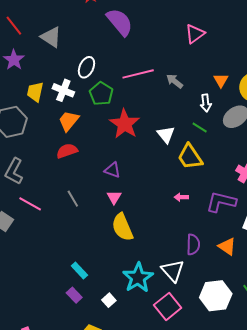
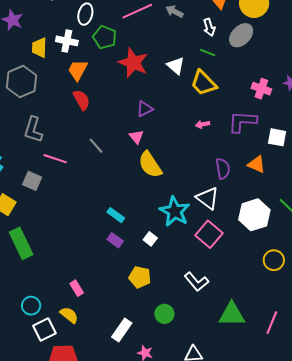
red semicircle: (67, 151) -> (82, 100), turned 90
purple triangle: (112, 170) -> (145, 109), moved, turned -36

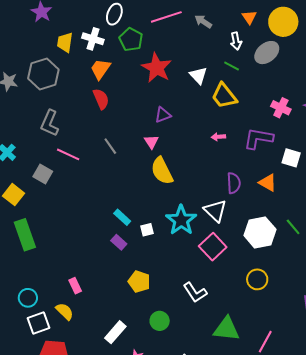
white square: (150, 239) -> (147, 230), moved, turned 32
yellow circle: (274, 260) -> (257, 279), moved

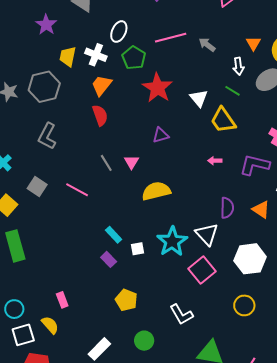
pink triangle: (151, 142) -> (131, 162), moved
pink line: (68, 154) -> (77, 190), moved
yellow semicircle: (162, 171) -> (156, 191), turned 100

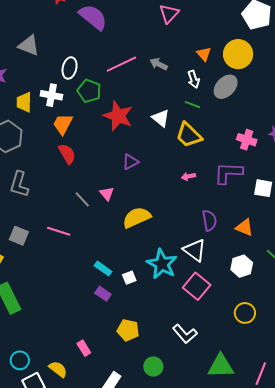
orange triangle: (261, 210) -> (244, 228), moved
white hexagon: (250, 259) -> (242, 266), size x0.7
pink rectangle: (62, 300) -> (84, 348), moved

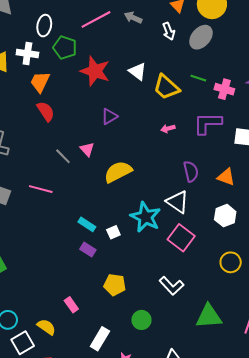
green line: (192, 105) -> (198, 78), moved

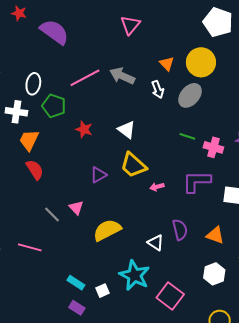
gray arrow: (133, 18) -> (122, 76), size x1.4
red star: (95, 71) -> (84, 129), size x0.6
yellow trapezoid: (166, 87) -> (133, 165), moved
white triangle: (177, 202) -> (156, 243), moved, size x0.7

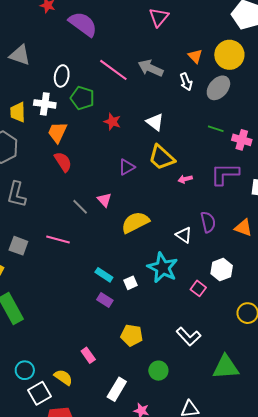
pink line: (85, 78) -> (113, 70), turned 64
white hexagon: (214, 274) -> (222, 270), moved
pink square: (170, 296) -> (198, 288), size x0.6

